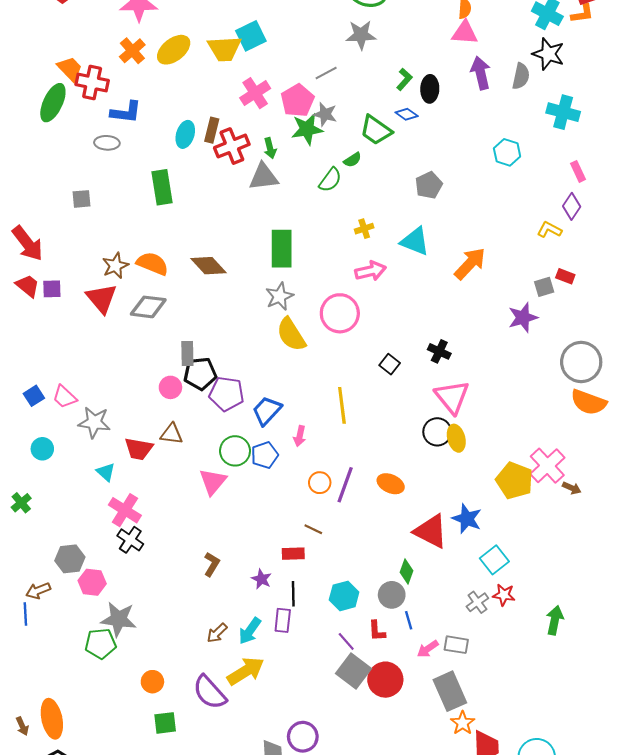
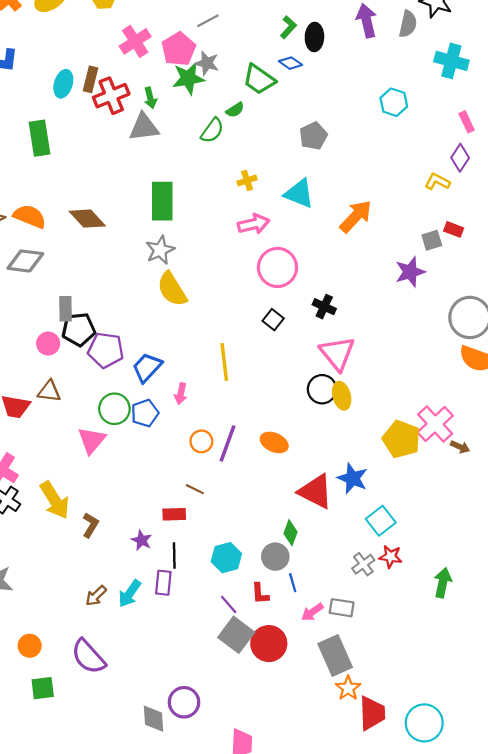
pink circle: (340, 313) -> (277, 267), moved
yellow arrow: (246, 671) -> (55, 500), moved, turned 90

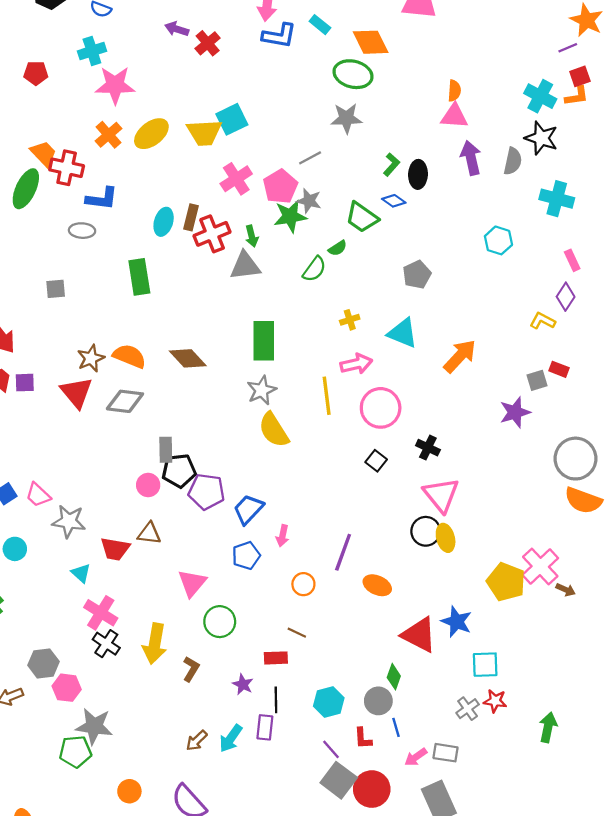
yellow line: (224, 362) -> (327, 396), moved
green circle: (114, 409) -> (220, 622), moved
purple line: (227, 444) -> (343, 552), moved
yellow arrow: (55, 500) -> (155, 644), turned 42
cyan square: (381, 521) -> (485, 665), turned 36

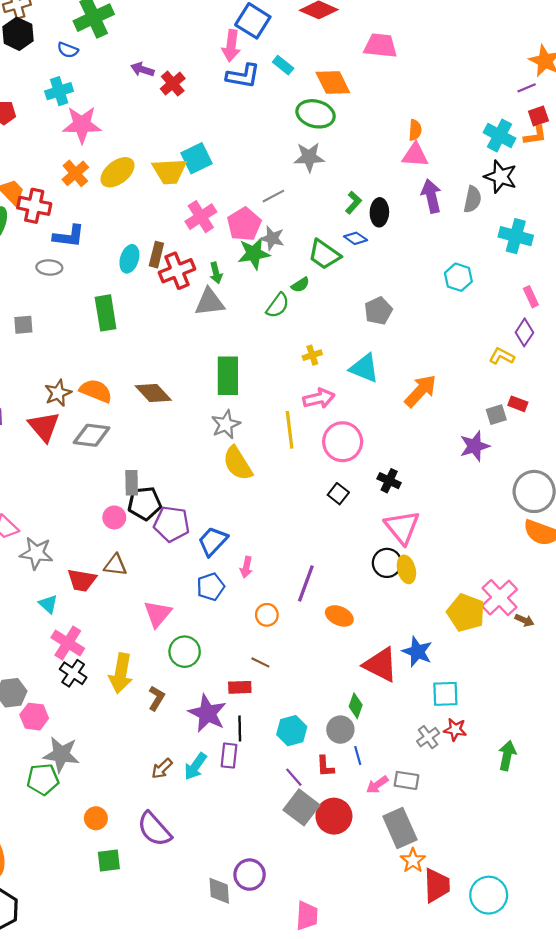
purple star: (243, 684) -> (207, 713), size x1.8

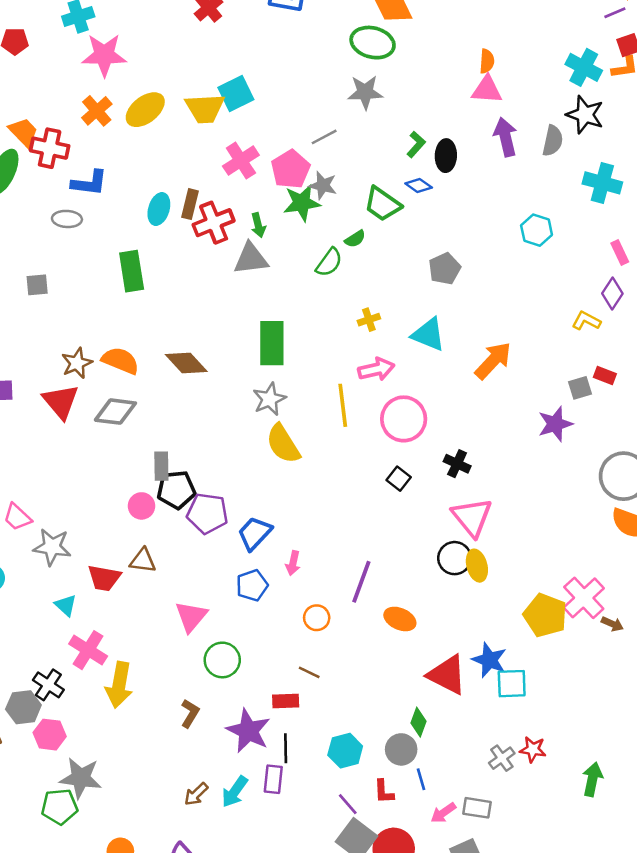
black cross: (73, 673) -> (48, 685), moved
yellow arrow: (121, 673) -> (119, 685), moved
cyan square: (445, 694) -> (512, 684), moved

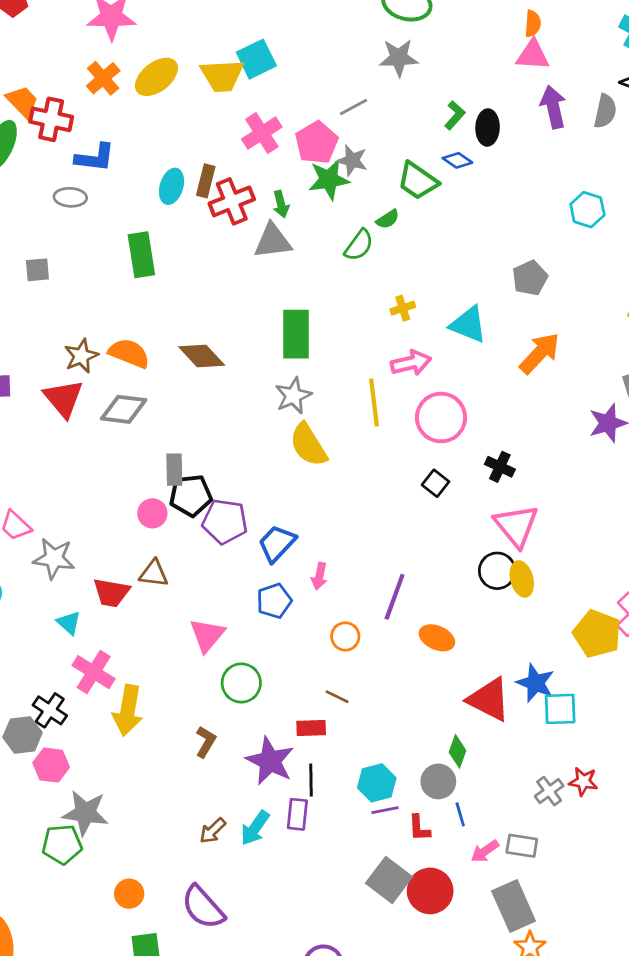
gray pentagon: (445, 269) -> (530, 278), moved
purple line: (348, 804) -> (385, 810), moved, turned -60

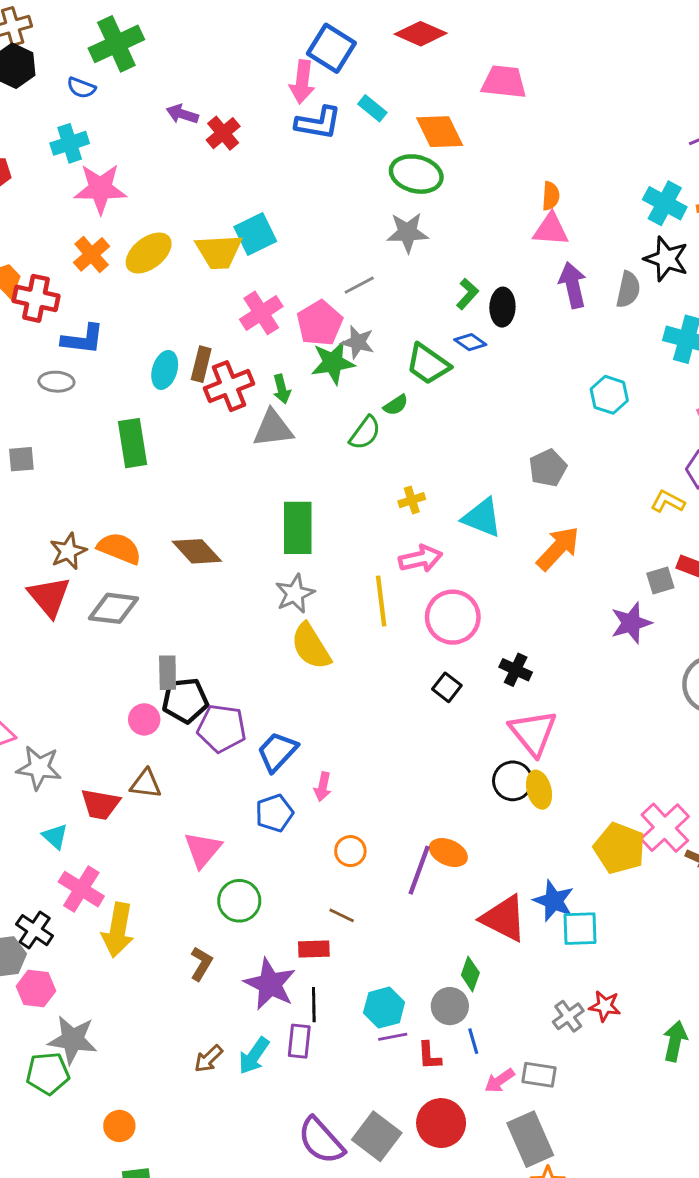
purple line: (395, 597) -> (419, 870), moved
gray square: (389, 880) -> (377, 1136), moved
purple semicircle: (203, 907) -> (321, 1141), moved

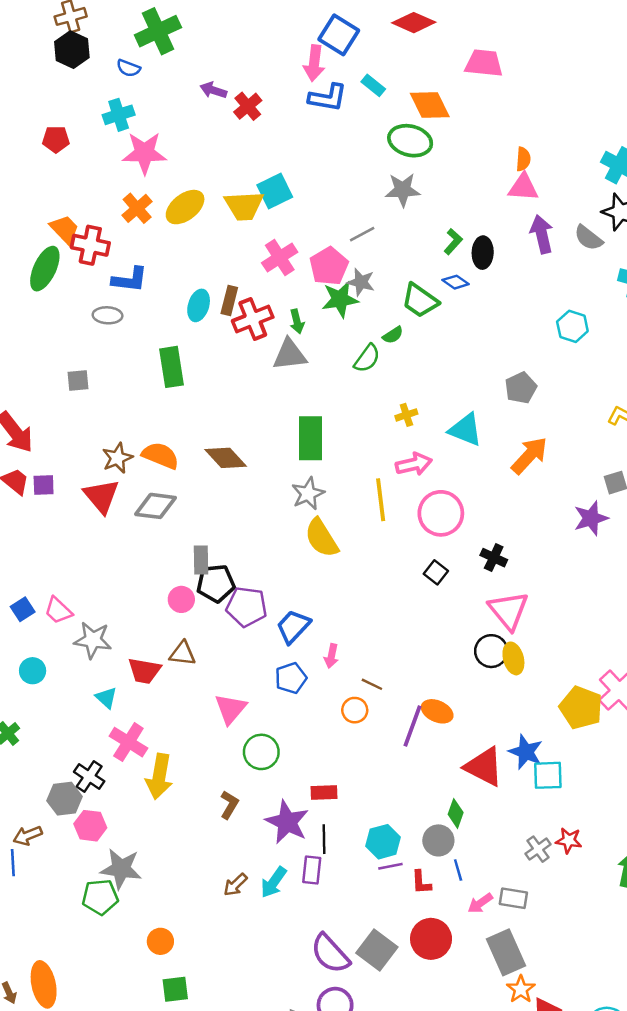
gray semicircle: (628, 290) -> (588, 238), turned 116
brown line: (342, 915) -> (372, 684), moved

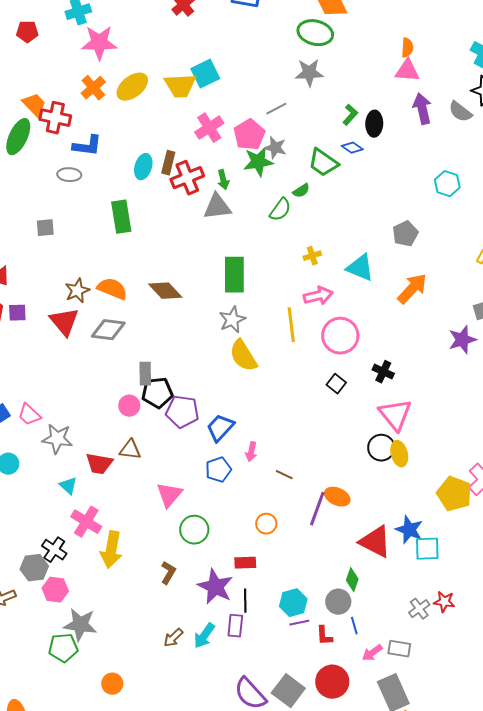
orange circle: (355, 710) -> (266, 524), moved

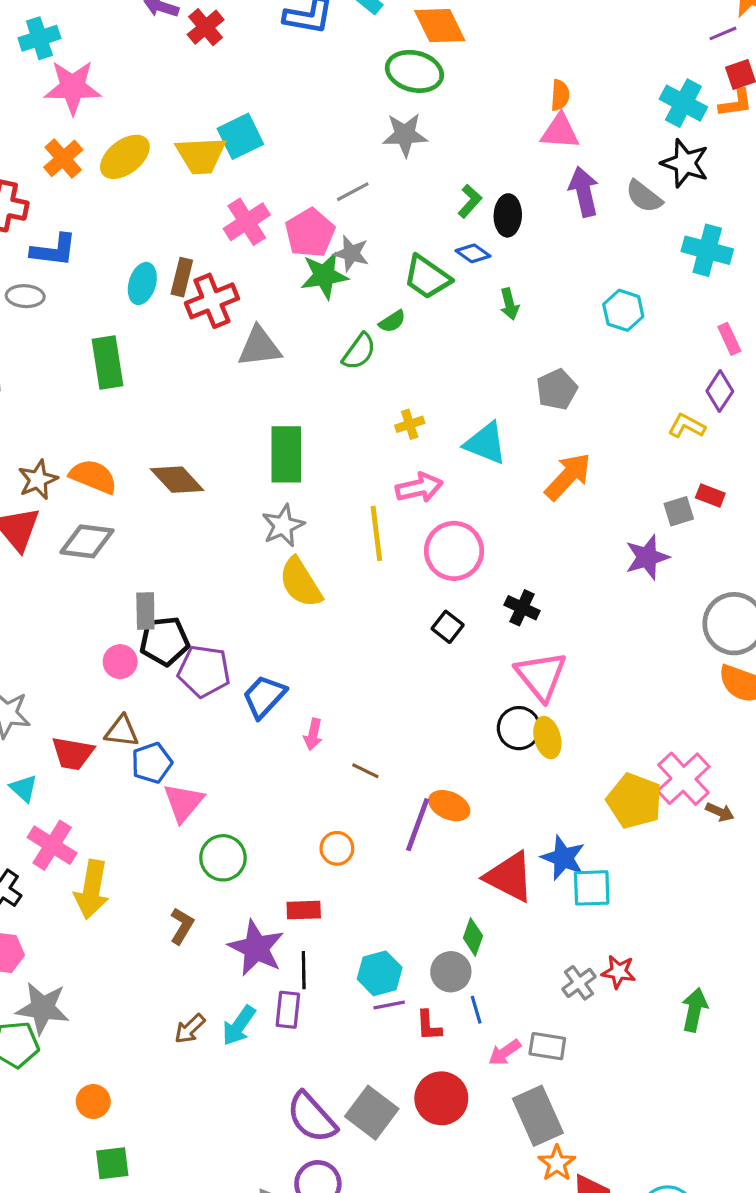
green arrow: (223, 180) -> (509, 304), moved
blue pentagon: (218, 470) -> (152, 763), moved

